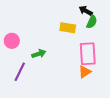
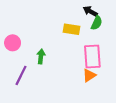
green arrow: (39, 54) -> (41, 57), turned -64

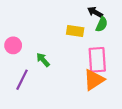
green arrow: (41, 57) -> (43, 60), turned -48
orange triangle: (89, 75) -> (94, 80), size x1.5

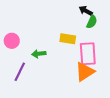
yellow rectangle: (75, 31) -> (68, 39), moved
green arrow: (43, 60) -> (39, 54), turned -56

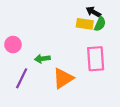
yellow rectangle: (68, 39) -> (85, 24), moved
orange triangle: (85, 72) -> (63, 78), moved

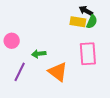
orange triangle: (63, 78) -> (58, 72), turned -50

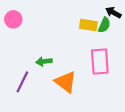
black arrow: (86, 11) -> (113, 13), moved
pink circle: (12, 41) -> (13, 19), moved

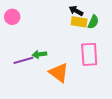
black arrow: (113, 13) -> (76, 11), moved
purple line: (22, 82) -> (23, 60), moved, turned 48

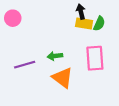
black arrow: (76, 11) -> (81, 12), turned 48
green arrow: (40, 54) -> (55, 56), moved

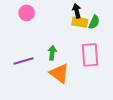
pink circle: (13, 18) -> (27, 13), moved
green arrow: (55, 56) -> (52, 53), turned 104

